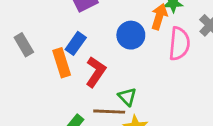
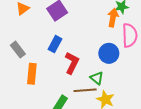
blue circle: (131, 35) -> (109, 53), moved
orange rectangle: (62, 63) -> (32, 74), moved, turned 30

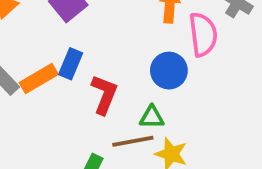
orange rectangle: (32, 74) -> (39, 78), moved, turned 60
green triangle: (97, 78) -> (152, 117), turned -32

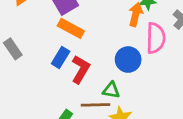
blue rectangle: (71, 64) -> (61, 58), moved
orange rectangle: (39, 78) -> (71, 28), moved, turned 50

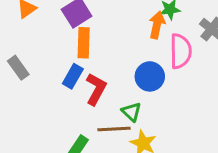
orange rectangle: (71, 28) -> (84, 43), turned 65
green triangle: (111, 90) -> (131, 112), turned 36

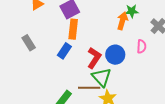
pink semicircle: (181, 51) -> (142, 46), moved, size x0.6
red L-shape: (96, 89) -> (94, 58), moved
green triangle: (131, 112) -> (101, 77), size x1.5

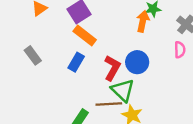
orange rectangle: (73, 29) -> (85, 35), turned -54
pink semicircle: (142, 46) -> (180, 50), moved

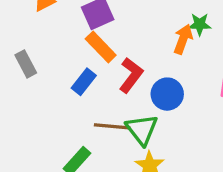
red L-shape: (112, 68) -> (131, 75), moved
brown line: (109, 104) -> (112, 126), moved

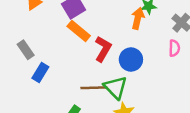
blue rectangle: (84, 82) -> (40, 73), moved

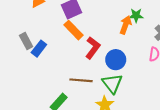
blue rectangle: (40, 73) -> (39, 49), moved
green triangle: (116, 87) -> (112, 84), moved

